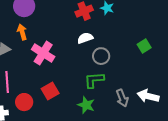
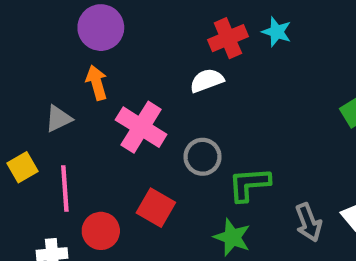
white semicircle: (85, 38) -> (207, 81), moved
gray circle: (101, 56) -> (203, 157), moved
red square: (50, 91) -> (156, 208), turned -30

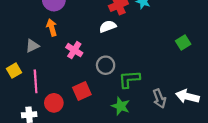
pink cross: (141, 127) -> (74, 50), size x0.7
red square: (156, 208) -> (82, 91), turned 36

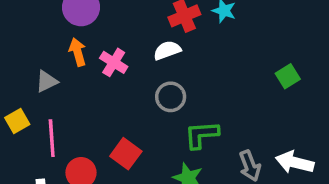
pink cross: (74, 50) -> (114, 62), moved
gray circle: (106, 65) -> (171, 97), moved
red square: (82, 91) -> (126, 154), turned -30

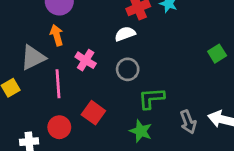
pink cross: (114, 62) -> (86, 60), moved
gray triangle: (47, 81) -> (33, 58), size x1.5
pink line: (52, 138) -> (58, 84), moved

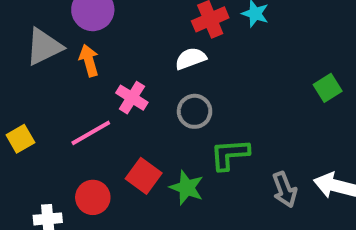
gray triangle: (33, 58) -> (44, 47), moved
pink line: (58, 84) -> (91, 133), turned 64
green star: (141, 131) -> (187, 188), moved

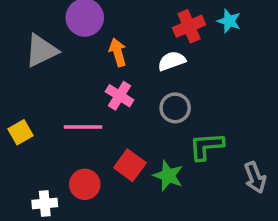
orange arrow: (89, 60) -> (118, 52), moved
pink line: (91, 133) -> (83, 127), turned 30

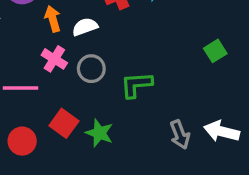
white semicircle: (172, 61) -> (85, 27), moved
gray circle: (175, 108) -> (91, 69), moved
green L-shape: (206, 146) -> (136, 85), moved

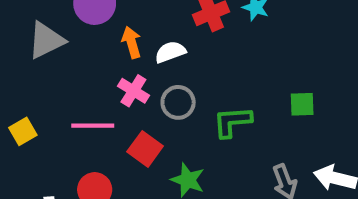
green square: (215, 51) -> (302, 104), moved, turned 30
red square: (64, 123) -> (145, 149), moved

